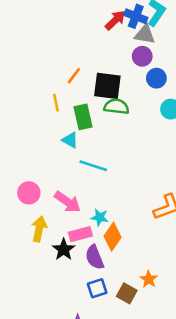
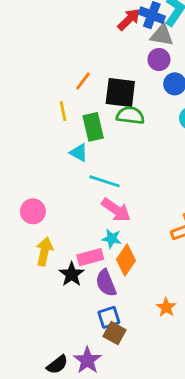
pink arrow: (67, 202) -> (116, 210), moved
brown square: (127, 293) -> (115, 333), moved

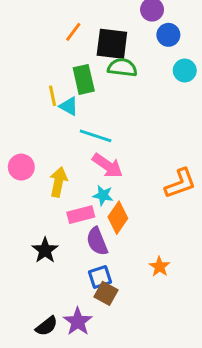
yellow line: (63, 111) -> (52, 96), moved
yellow arrow: (44, 251) -> (58, 182), moved
black star: (72, 274) -> (45, 250), moved

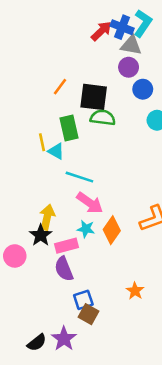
pink circle: (21, 167) -> (15, 256), moved
orange diamond: (118, 218) -> (112, 230), moved
purple semicircle: (97, 241) -> (64, 269), moved
black star: (45, 250) -> (41, 235), moved

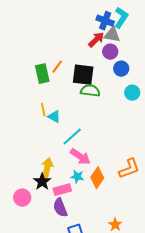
red arrow: (101, 31) -> (96, 40), moved
green rectangle: (69, 128) -> (42, 74), moved
cyan line: (79, 177) -> (72, 137), turned -60

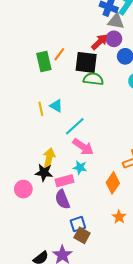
red arrow: (96, 40) -> (99, 42), moved
yellow line: (43, 110) -> (41, 109), moved
orange diamond: (97, 178) -> (113, 183), moved
black star: (42, 182) -> (44, 173), turned -30

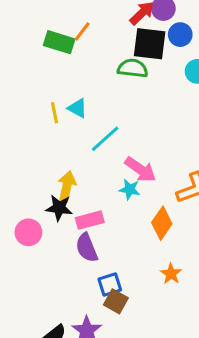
green rectangle: (44, 61) -> (59, 42), turned -60
black square: (86, 62) -> (150, 44), moved
pink arrow: (83, 147) -> (140, 169), moved
cyan star: (80, 167) -> (130, 189), moved

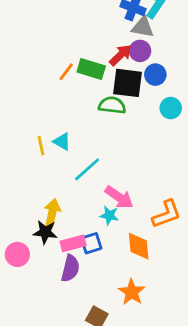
green rectangle: (59, 42) -> (91, 69), moved
orange diamond: (162, 223) -> (139, 246), turned -40
purple semicircle: (87, 248) -> (70, 268), turned -144
orange star: (171, 274) -> (132, 292), moved, size x1.4
blue square: (110, 284) -> (91, 243), moved

